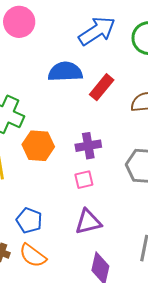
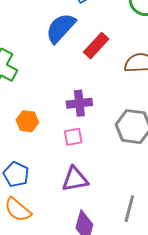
blue semicircle: (65, 72) -> (61, 28), turned -48
orange hexagon: (38, 146) -> (27, 121), moved, size x0.7

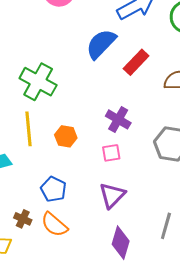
purple cross: (79, 103) -> (118, 119), turned 35
purple triangle: (75, 179) -> (112, 195), turned -36

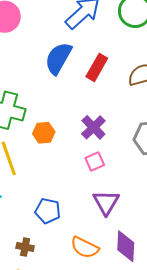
purple cross: (118, 119) -> (93, 127), turned 30
orange hexagon: (66, 136) -> (44, 133), moved
orange semicircle: (54, 225) -> (85, 247), moved

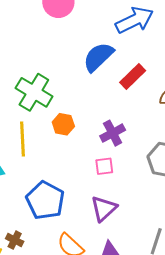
blue pentagon: (48, 211) -> (45, 200), size x1.5
brown cross: (25, 247) -> (15, 240), moved

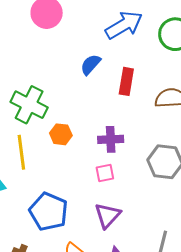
blue semicircle: (98, 57) -> (91, 65), size x0.7
red rectangle: (133, 77) -> (126, 81), turned -32
purple cross: (113, 133) -> (111, 139), turned 30

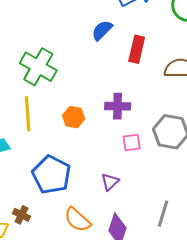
orange hexagon: (61, 134) -> (74, 117), moved
pink square: (105, 173) -> (132, 142), moved
purple triangle: (107, 215) -> (110, 182), size x0.7

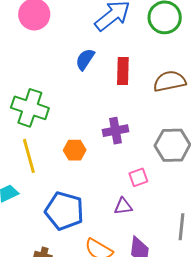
pink square: (132, 142) -> (138, 177), moved
purple triangle: (110, 182) -> (123, 206), turned 48

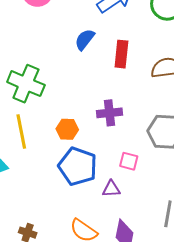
pink square: (138, 177) -> (129, 161), turned 30
blue pentagon: (64, 211) -> (78, 166), moved

